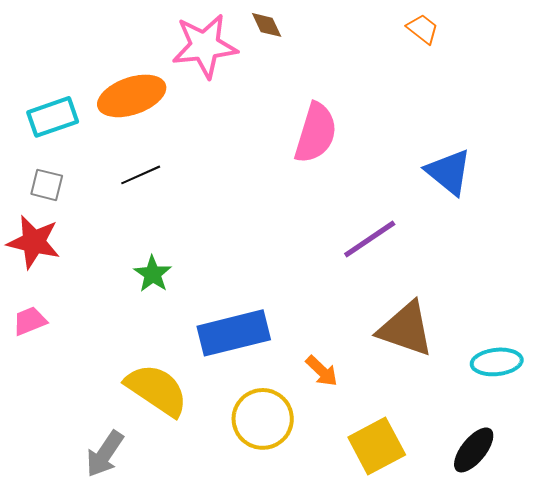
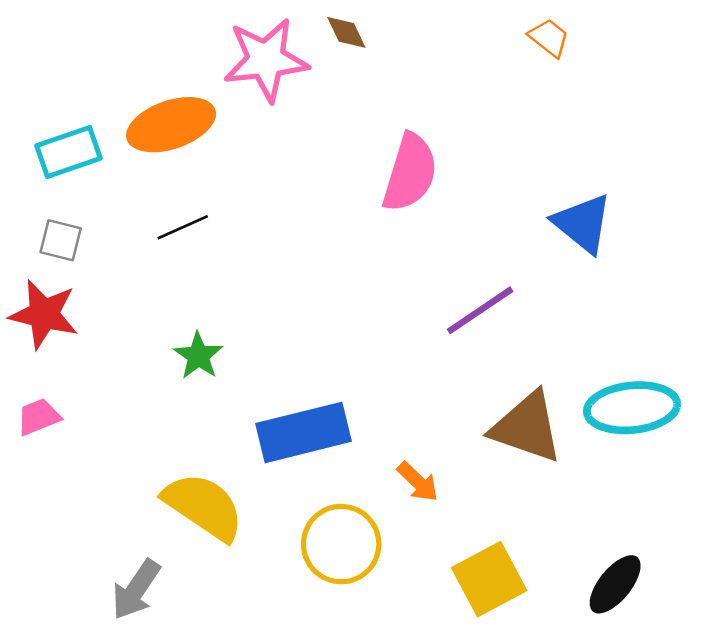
cyan ellipse: (497, 362) -> (632, 408), moved, size x1.4

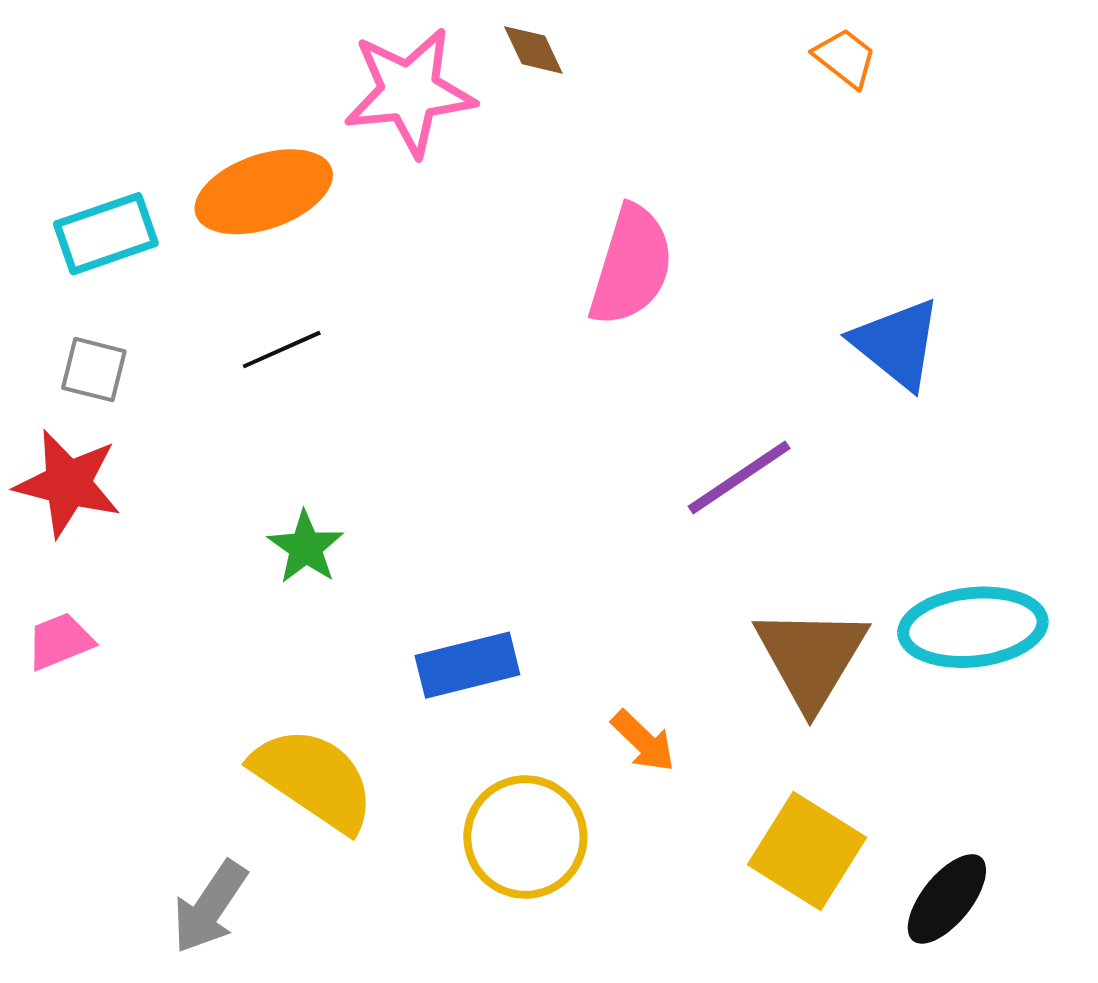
brown triangle: (527, 427) -> (811, 657), turned 42
blue rectangle: (303, 432) -> (467, 665), size x0.7
yellow square: (489, 579) -> (807, 851), moved, turned -30

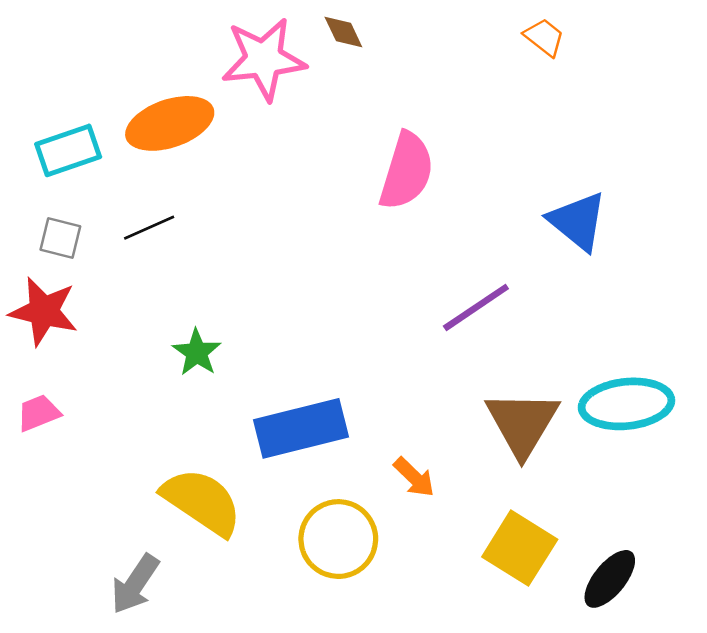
black line: (282, 350) -> (149, 228), moved
blue rectangle: (467, 665) -> (301, 428), size x1.4

